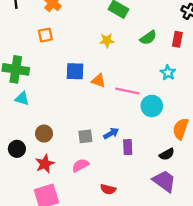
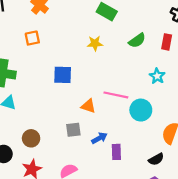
orange triangle: (98, 81) -> (88, 106), moved
gray square: (85, 136) -> (73, 130), moved

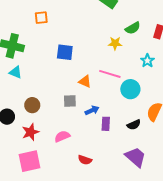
yellow star: (95, 43) -> (115, 43), moved
black semicircle: (156, 159) -> (134, 125), moved

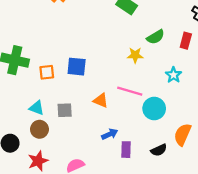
orange square: (41, 18) -> (47, 72), moved
cyan triangle: (16, 72) -> (37, 108), moved
gray square: (70, 101) -> (65, 110), moved

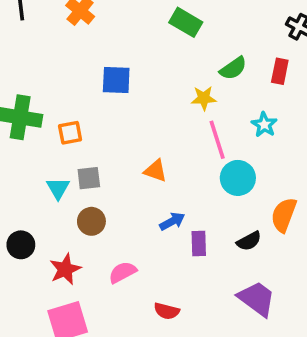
blue square: (77, 67) -> (116, 80), moved
pink line: (130, 91) -> (217, 140), moved, turned 60
cyan triangle: (37, 108) -> (58, 188), turned 42
gray square: (65, 110) -> (89, 178), moved
brown circle: (39, 129) -> (91, 221), moved

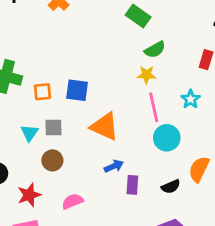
green semicircle: (233, 68) -> (155, 50), moved
blue square: (116, 80) -> (77, 90), moved
orange triangle: (155, 171) -> (105, 126), size x1.6

